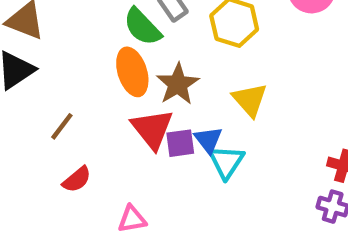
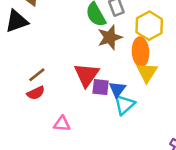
orange ellipse: (132, 72) -> (141, 52), moved
brown star: (178, 84) -> (110, 37), moved
brown line: (62, 126) -> (37, 75), moved

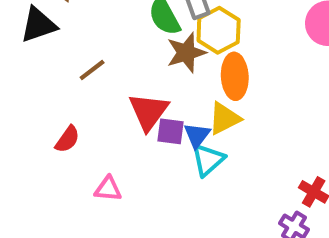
yellow hexagon: (149, 26) -> (219, 30), moved
yellow triangle: (147, 72) -> (224, 118), moved, turned 30
brown line: (37, 75) -> (92, 70), moved
red semicircle: (36, 93) -> (67, 139), turned -30

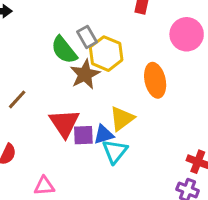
orange ellipse: (235, 76) -> (155, 80), moved
blue triangle: (197, 135) -> (104, 135), turned 45

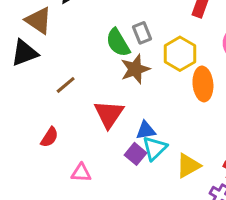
yellow hexagon: (106, 54) -> (180, 54), moved
yellow triangle: (122, 119) -> (188, 166), moved
purple square: (83, 135) -> (136, 154), moved, turned 35

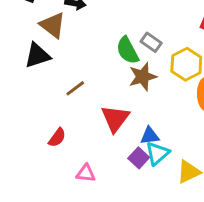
gray rectangle: (142, 33) -> (151, 42), turned -36

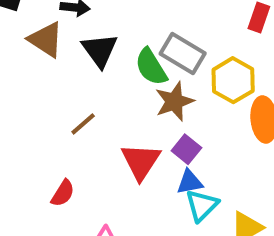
gray rectangle: (151, 42) -> (183, 53), size x1.5
black triangle: (37, 55) -> (100, 50), moved, turned -44
purple square: (139, 158) -> (186, 149), moved

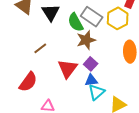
yellow hexagon: (233, 80) -> (118, 18), moved
red semicircle: (63, 193) -> (28, 82), size x1.5

